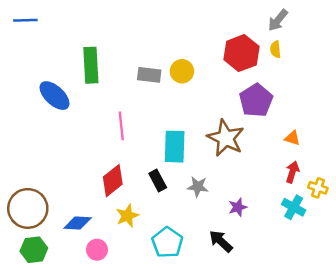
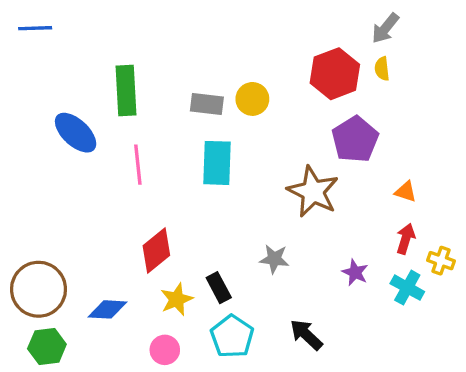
pink line: (121, 126) -> (138, 165), moved
cyan rectangle: (175, 147) -> (217, 163), moved
black rectangle: (158, 181) -> (219, 288), moved
purple star: (238, 207) -> (355, 272), moved, turned -30
pink circle: (97, 250) -> (165, 350), moved

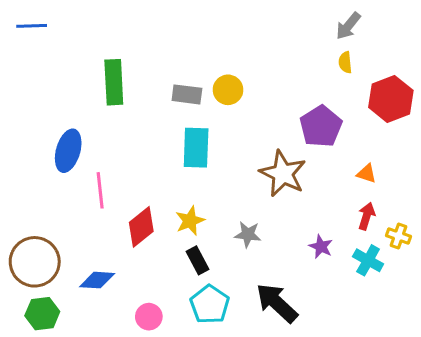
red hexagon: (335, 74) -> (391, 99), moved
blue ellipse: (76, 133) -> (68, 151), moved, turned 63
pink line: (138, 165) -> (100, 190), moved
yellow star: (177, 299) -> (190, 221), moved
black arrow: (306, 335) -> (277, 303), size x1.4

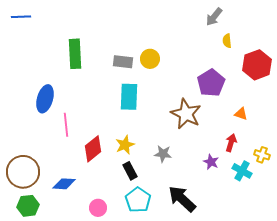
gray arrow: (348, 26) -> (214, 17), moved
red arrow: (367, 216) -> (231, 143), moved

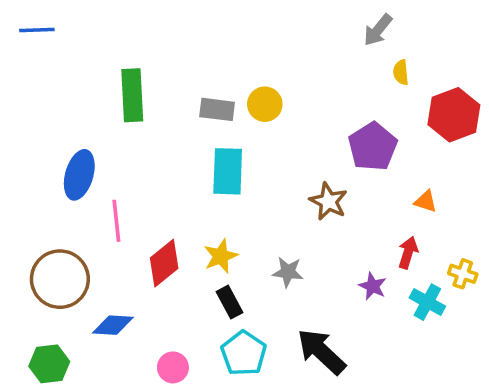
brown star: (186, 114) -> (328, 201), size x0.7
brown circle: (23, 172) -> (60, 279), moved

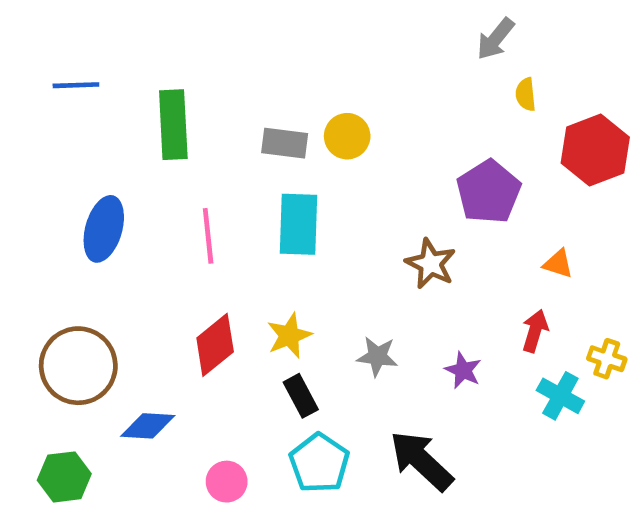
blue line: (37, 30) -> (76, 85), moved
pink line: (116, 221) -> (208, 236), moved
purple star: (373, 286) -> (463, 370), moved

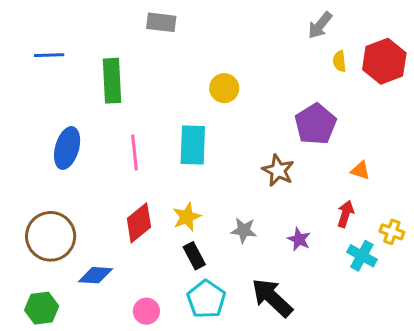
gray rectangle: (285, 143) -> (161, 22), moved
red hexagon: (595, 150) -> (384, 61), moved

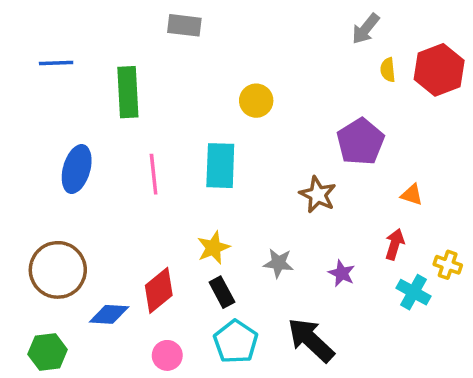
red diamond: (139, 223) -> (159, 290), moved

